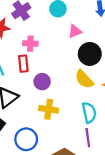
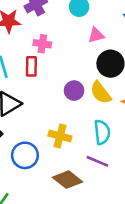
purple circle: (42, 82) -> (74, 91), moved
yellow cross: (49, 109) -> (60, 136), moved
purple line: (88, 138) -> (97, 161), turned -66

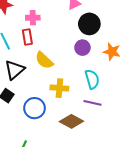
purple circle: (74, 91) -> (82, 48), moved
yellow semicircle: (101, 93) -> (44, 60), moved

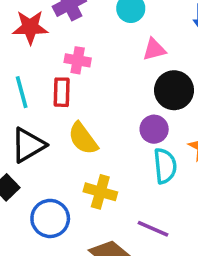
cyan semicircle: (92, 79) -> (165, 166), moved

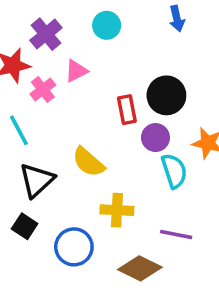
pink triangle: (154, 49) -> (76, 71), moved
pink cross: (78, 60) -> (43, 90), moved, turned -35
red rectangle: (62, 92) -> (127, 110), moved

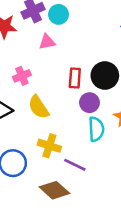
cyan circle: (107, 25) -> (59, 14), moved
pink cross: (43, 90) -> (22, 76), moved
purple line: (176, 235) -> (75, 165), moved

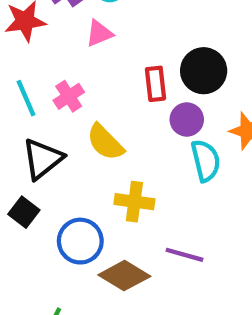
purple line: (75, 165) -> (185, 255), moved
brown diamond: (54, 190) -> (124, 276), moved

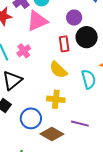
pink triangle: (99, 33) -> (37, 21), size x1.6
purple circle: (187, 119) -> (74, 18), moved
yellow semicircle: (105, 142) -> (58, 70), moved

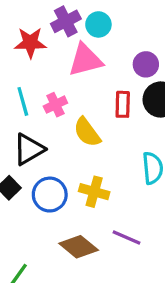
yellow semicircle: (58, 70) -> (87, 132), moved
blue circle: (31, 118) -> (50, 195), moved

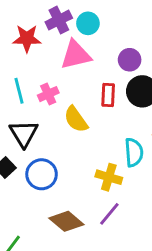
black triangle: (29, 149) -> (24, 134), turned -32
yellow cross: (94, 192) -> (109, 177), moved
purple line: (127, 237) -> (109, 214), turned -75

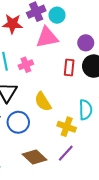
yellow semicircle: (76, 119) -> (43, 102), moved

